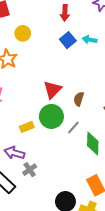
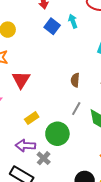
cyan arrow: (90, 40) -> (73, 21), turned 72
red triangle: (53, 90) -> (21, 80), moved
green circle: (51, 116) -> (57, 134), moved

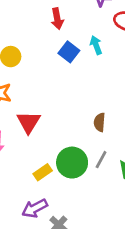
green circle: (57, 134) -> (72, 163), moved
purple arrow: (25, 145) -> (35, 208), turned -30

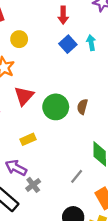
gray line: (101, 160) -> (77, 176), moved
green circle: (72, 163) -> (56, 107), moved
purple arrow: (35, 208) -> (16, 168), turned 45

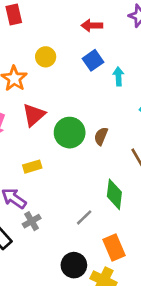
red arrow: (63, 15) -> (92, 26), turned 84
yellow circle: (19, 39) -> (46, 57), moved
cyan arrow: (91, 43) -> (118, 76), moved

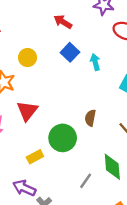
red arrow: (92, 26) -> (63, 22), turned 42
green circle: (70, 133) -> (63, 138), moved
gray line: (84, 217) -> (86, 181), moved

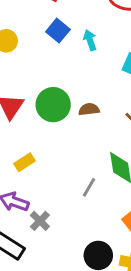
brown semicircle: (90, 118) -> (89, 109), turned 77
green circle: (63, 138) -> (53, 105), moved

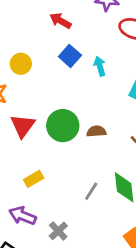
gray line: (89, 187) -> (91, 191), moved
gray cross: (40, 221) -> (58, 231), moved

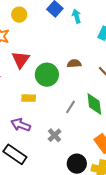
green circle: (63, 126) -> (47, 75), moved
yellow rectangle: (34, 179) -> (29, 98), turned 32
gray cross: (58, 231) -> (55, 135), moved

